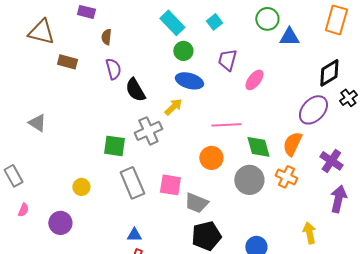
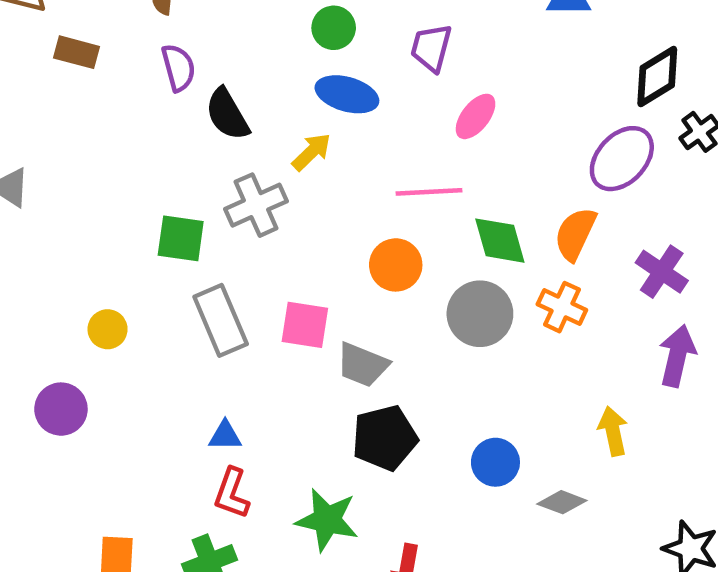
pink ellipse: (254, 80) -> (476, 116), moved

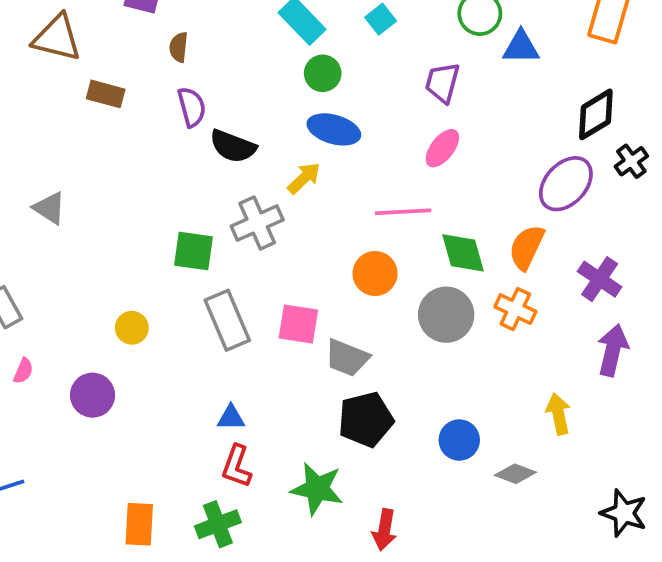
purple trapezoid: (431, 48) -> (442, 83), moved
black semicircle: (227, 114) -> (233, 146), turned -39

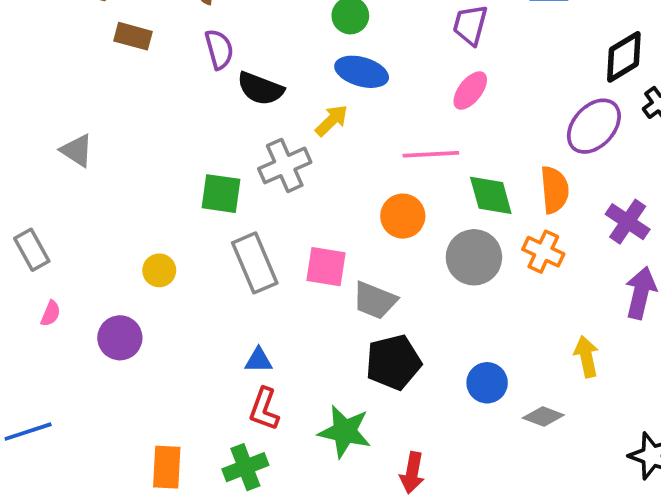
orange semicircle: (527, 247) -> (555, 190), turned 150

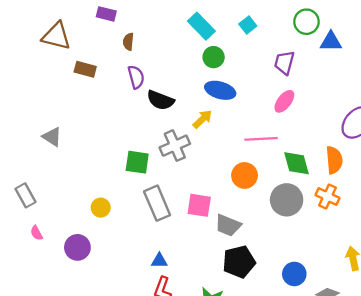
pink semicircle: (51, 313) -> (37, 233), turned 128

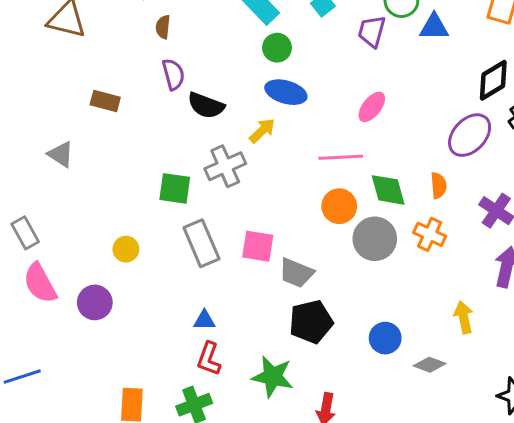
purple trapezoid: (284, 63) -> (372, 31), moved
brown rectangle: (85, 69) -> (105, 101), moved
orange semicircle: (334, 160) -> (438, 185), size x0.7
orange circle: (245, 175) -> (339, 206), moved
pink semicircle: (37, 233) -> (40, 283), size x2.0

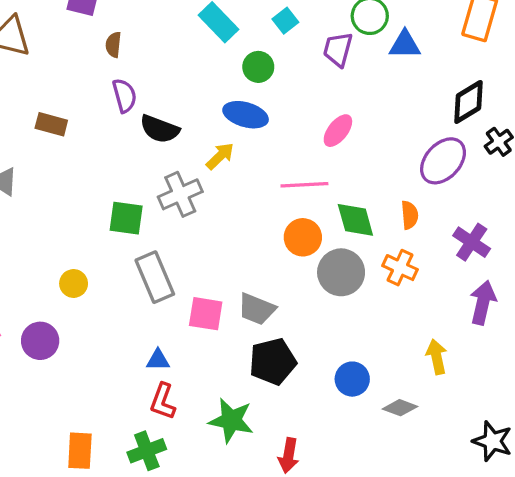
green circle: (277, 48) -> (258, 67), moved
pink square: (258, 246) -> (206, 314), moved

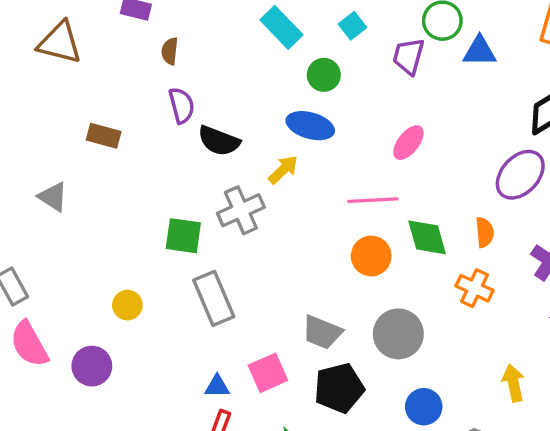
gray circle: (341, 272) -> (398, 334), moved
pink square: (206, 314) -> (268, 373), moved, turned -33

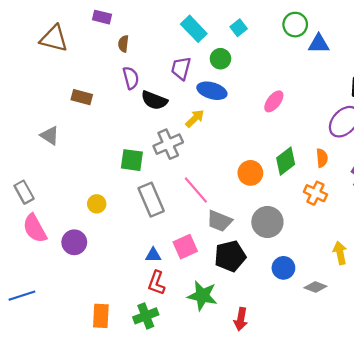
purple trapezoid: (408, 56) -> (181, 68), moved
pink line: (373, 200) -> (196, 190), moved, turned 52
green diamond: (427, 237) -> (286, 161), turned 68

